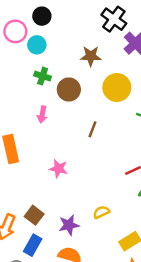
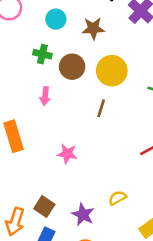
cyan circle: (37, 45) -> (56, 19), moved
yellow circle: (117, 88) -> (112, 71), moved
purple star: (69, 225) -> (83, 215), turned -30

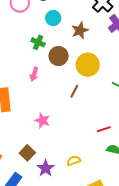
brown star: (93, 28) -> (80, 30), turned -30
brown square: (44, 207) -> (27, 153), moved

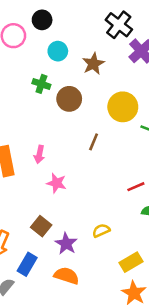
yellow circle: (88, 65) -> (123, 107), moved
pink arrow: (34, 74) -> (39, 154), moved

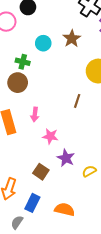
cyan circle: (58, 51) -> (43, 43), moved
green cross: (41, 84) -> (23, 62), moved
brown circle: (69, 99) -> (18, 83), moved
purple star: (66, 244) -> (66, 158), moved

